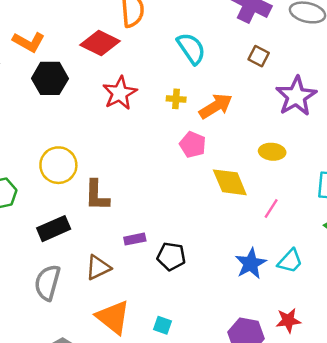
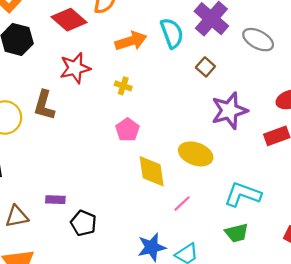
cyan semicircle: (191, 48) -> (172, 33), moved
orange arrow: (216, 106) -> (131, 41), moved
yellow ellipse: (272, 152) -> (196, 154), size x1.4
brown L-shape: (97, 195) -> (44, 105), moved

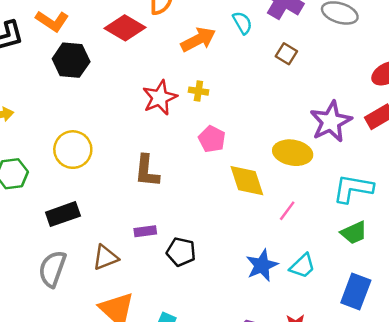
cyan semicircle: (172, 33) -> (242, 23), size x0.7
red star: (75, 68) -> (160, 98), moved
brown L-shape: (44, 105) -> (147, 171), moved
purple star: (229, 111) -> (331, 122), moved

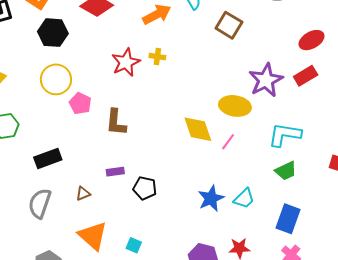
brown square: (286, 54) -> (229, 25), size x1.5
pink pentagon: (212, 139) -> (80, 103), moved
yellow circle: (73, 150) -> (56, 79), moved
pink line: (287, 211) -> (228, 142), moved
brown triangle: (105, 258) -> (83, 194), size x0.7

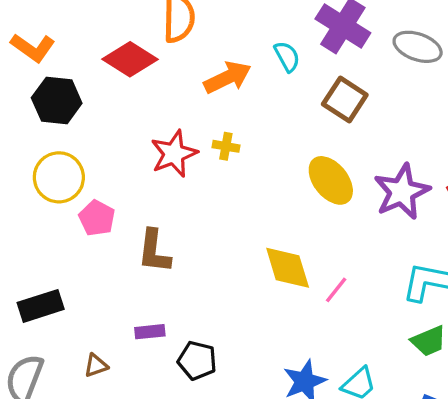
yellow ellipse: (235, 106) -> (331, 180), moved, turned 40

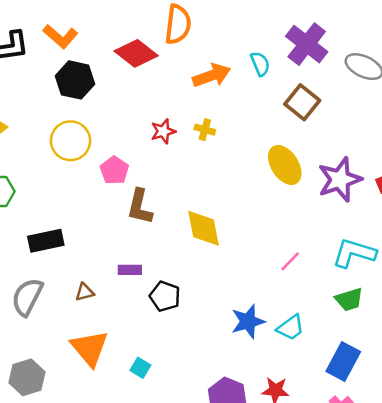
red star: (174, 154) -> (163, 131), size x0.7
pink pentagon: (97, 218) -> (114, 170), moved
yellow diamond: (288, 268) -> (204, 228), moved
pink line: (336, 290) -> (290, 261), moved

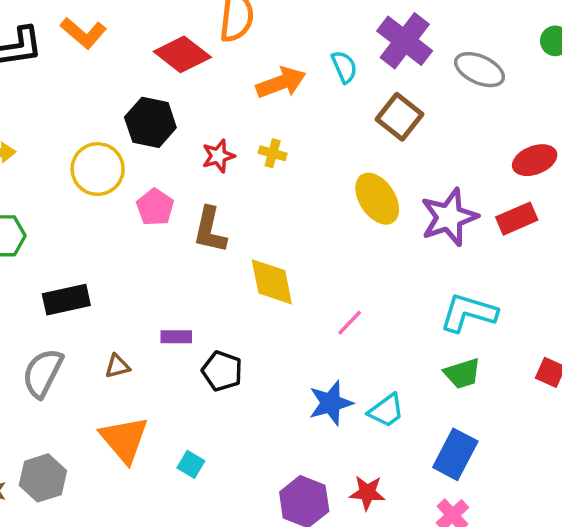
black hexagon: (75, 80) -> (150, 122), moved
brown L-shape: (140, 207) -> (210, 230), moved
pink line: (290, 261) -> (350, 323), moved

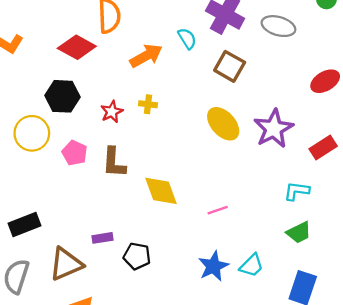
red rectangle: (517, 219) -> (323, 147), moved
cyan L-shape: (468, 313) -> (297, 191), size x0.7
pink line: (350, 323) -> (218, 210), turned 36
brown triangle: (117, 366) -> (66, 264), size x2.0

